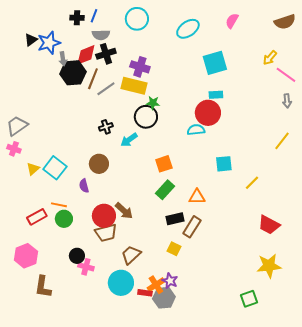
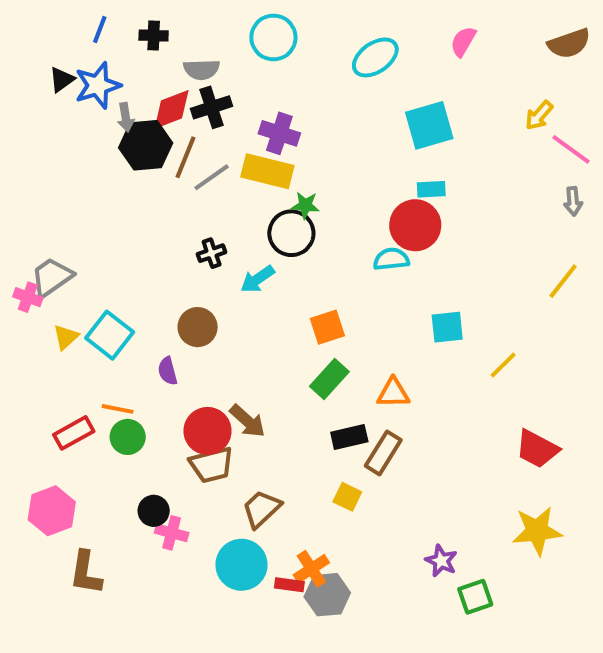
blue line: (94, 16) -> (100, 29), moved
gray trapezoid: (17, 126) -> (52, 277), moved
purple star: (170, 281) -> (441, 561), moved
green square: (249, 299) -> (475, 597), moved

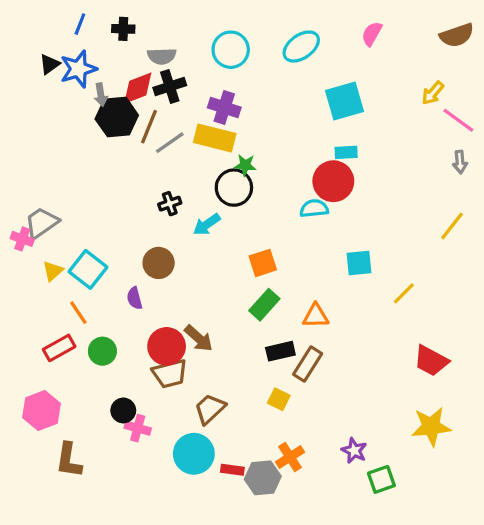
cyan circle: (273, 37) -> (231, 50), moved
orange line: (118, 409) -> (78, 313), moved, turned 45
orange cross: (311, 569) -> (290, 457), moved

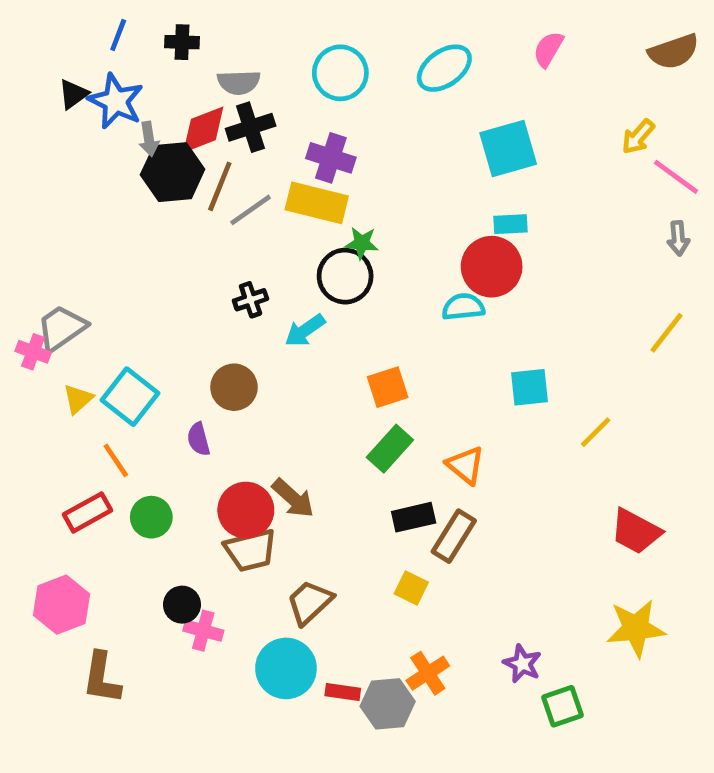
blue star: (78, 69) -> (116, 101), turned -30
orange triangle: (316, 316) -> (466, 465), turned 40

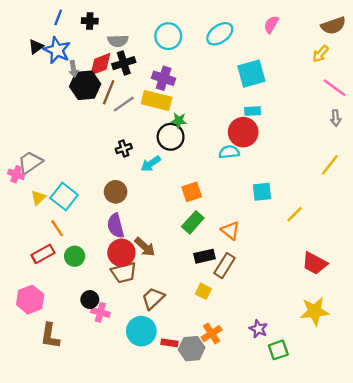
yellow arrow: (638, 137) -> (320, 54), moved
purple semicircle: (199, 439) -> (116, 226), moved, size x1.5

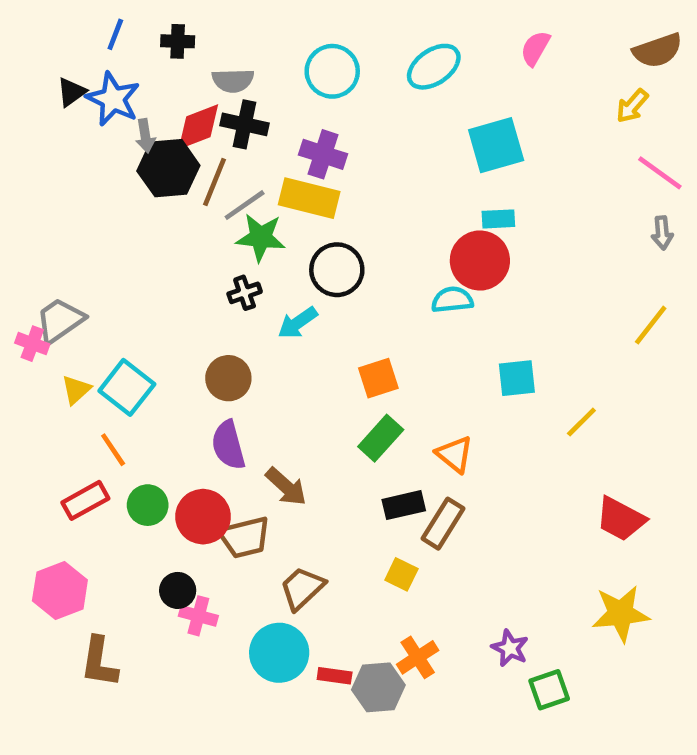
black cross: (124, 63) -> (245, 124), turned 30
green star: (179, 120) -> (261, 237), moved, size x1.5
red circle: (121, 253) -> (203, 517), moved

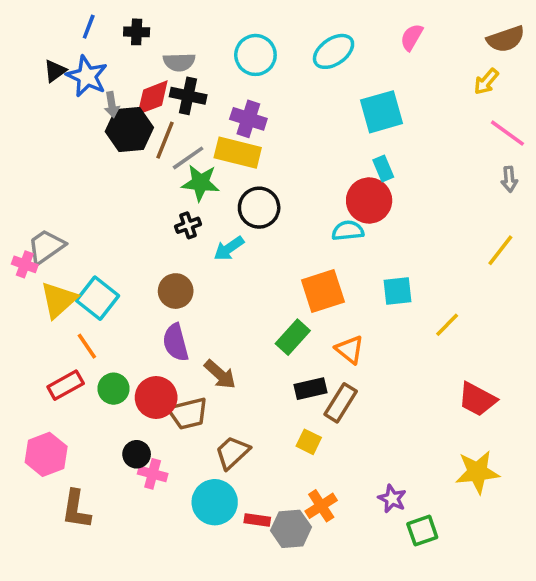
cyan rectangle: (498, 219) -> (383, 169), turned 70
orange square: (378, 378) -> (323, 291), moved, size x1.4
yellow triangle: (76, 390) -> (58, 300), size x1.6

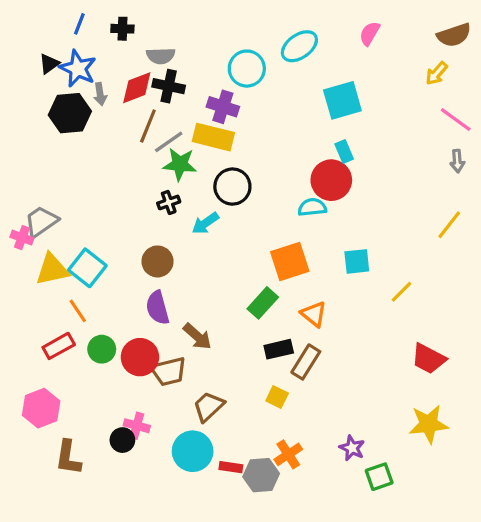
cyan circle: (255, 55) -> (247, 69), moved
black hexagon: (129, 130) -> (70, 113), moved
yellow triangle: (58, 300) -> (52, 269), turned 30
black circle: (137, 454) -> (122, 440), moved

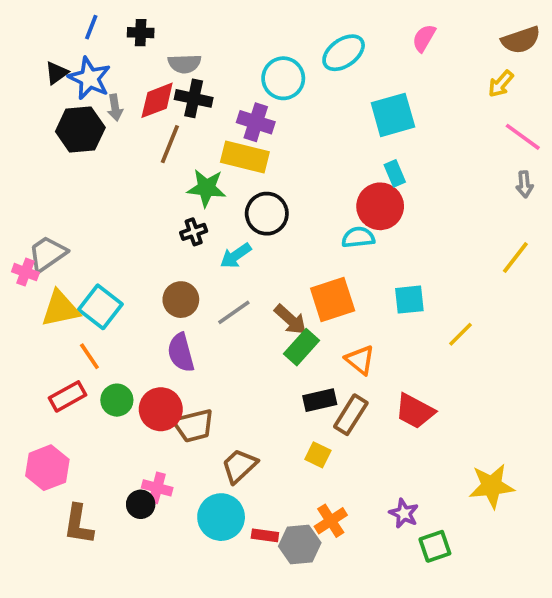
gray line: (169, 142) -> (234, 312), moved
brown arrow: (197, 336) -> (291, 320), moved
red trapezoid: (429, 359) -> (415, 411), moved

